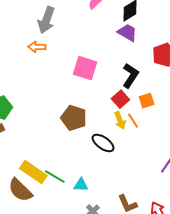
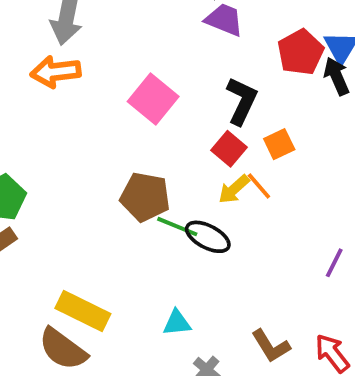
orange arrow: (37, 47) -> (56, 72), size x1.4
pink square: (85, 68) -> (153, 99), turned 30
yellow arrow: (120, 120) -> (234, 189), turned 78
green line: (55, 177) -> (177, 227), moved

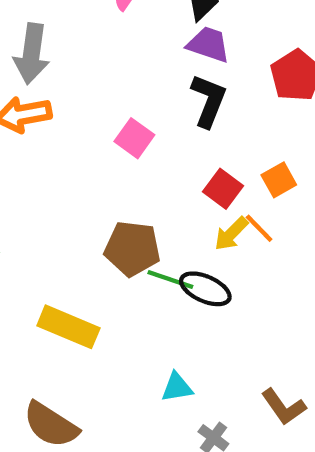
pink square: (153, 99) -> (134, 138), size x0.7
black L-shape: (242, 101) -> (209, 101), moved
yellow rectangle: (83, 311) -> (68, 327), moved

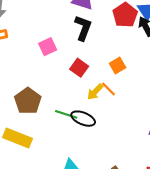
pink square: (134, 138) -> (48, 47), turned 30
red square: (223, 189) -> (79, 68), moved
brown pentagon: (132, 249) -> (28, 101), moved, turned 30

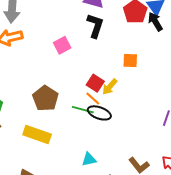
orange square: (118, 65) -> (130, 60), turned 35
red square: (79, 68) -> (95, 83), moved
orange line: (108, 89) -> (93, 99), moved

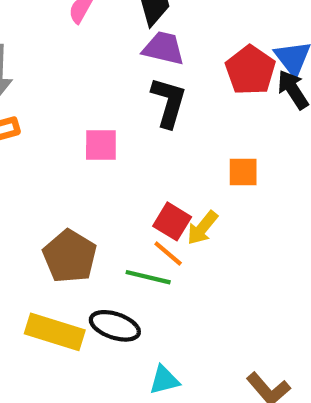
pink square: (62, 45) -> (101, 145), turned 30
black ellipse: (99, 113) -> (115, 326), moved

